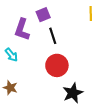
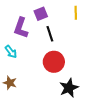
yellow line: (91, 14) -> (76, 13), moved

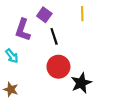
purple square: (41, 14) -> (44, 15), turned -32
black star: (69, 88) -> (81, 83), moved

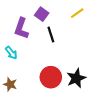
yellow line: (82, 14) -> (77, 13), turned 56
red circle: (58, 67) -> (51, 77), moved

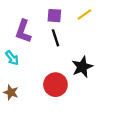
purple square: (42, 14) -> (54, 16), moved, turned -32
black star: (76, 78) -> (82, 67), moved

